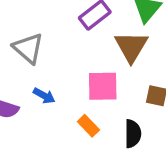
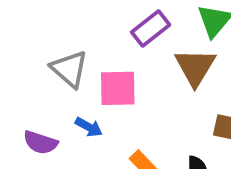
pink square: (103, 86) -> (118, 88), moved

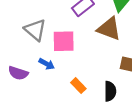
brown triangle: (195, 67) -> (109, 29), turned -40

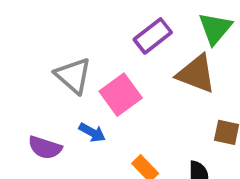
pink square: (64, 41) -> (121, 95), turned -35

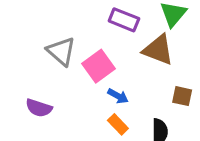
purple rectangle: (153, 36) -> (124, 20), turned 60
blue arrow: (92, 132) -> (118, 96), moved

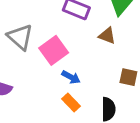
brown triangle: (158, 50) -> (107, 36), size x0.6

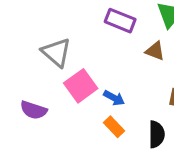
pink square: (54, 50) -> (81, 86), moved

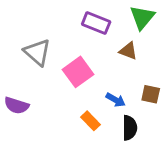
pink square: (81, 86) -> (78, 72), moved
blue arrow: (114, 98) -> (116, 100), moved

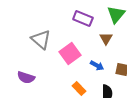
brown triangle: (128, 51) -> (106, 38), turned 40
blue arrow: (116, 100) -> (97, 65), moved

